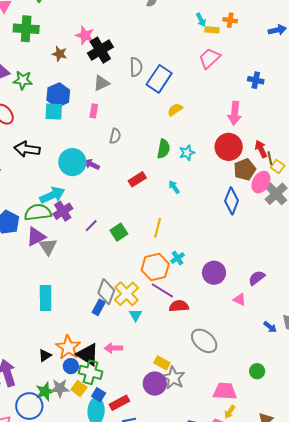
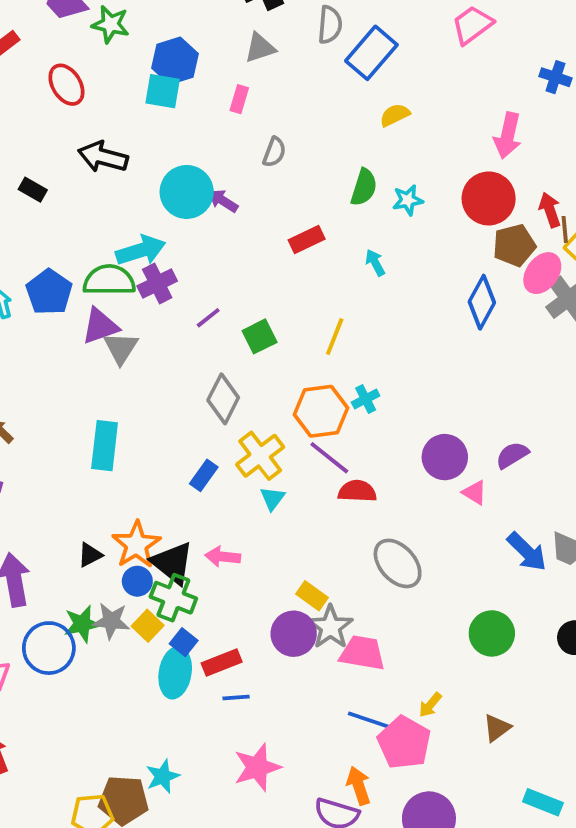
purple circle: (214, 273) -> (445, 457), moved
gray diamond: (106, 292) -> (223, 399), moved
blue arrow: (270, 327) -> (527, 552), size x1.6
green circle: (257, 371) -> (492, 633), size x1.5
pink trapezoid: (225, 391) -> (362, 653), moved

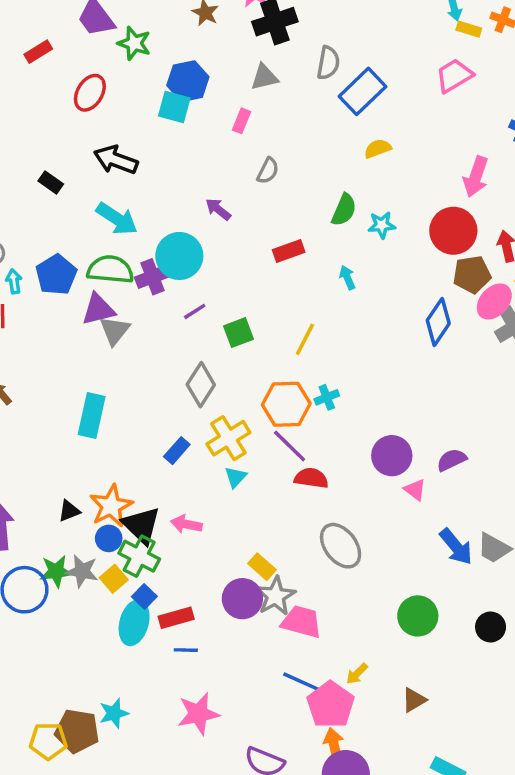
red ellipse: (66, 85) -> (90, 93), turned 57
cyan circle: (187, 192) -> (179, 256), moved
cyan arrow: (141, 250) -> (117, 219), moved, turned 45
orange arrow: (359, 786) -> (334, 745), moved

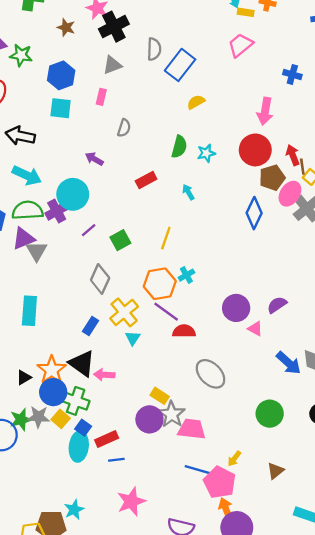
cyan square: (174, 107) -> (61, 108), moved
black triangle: (141, 525) -> (82, 363), moved
blue circle: (109, 538) -> (53, 392), size x1.5

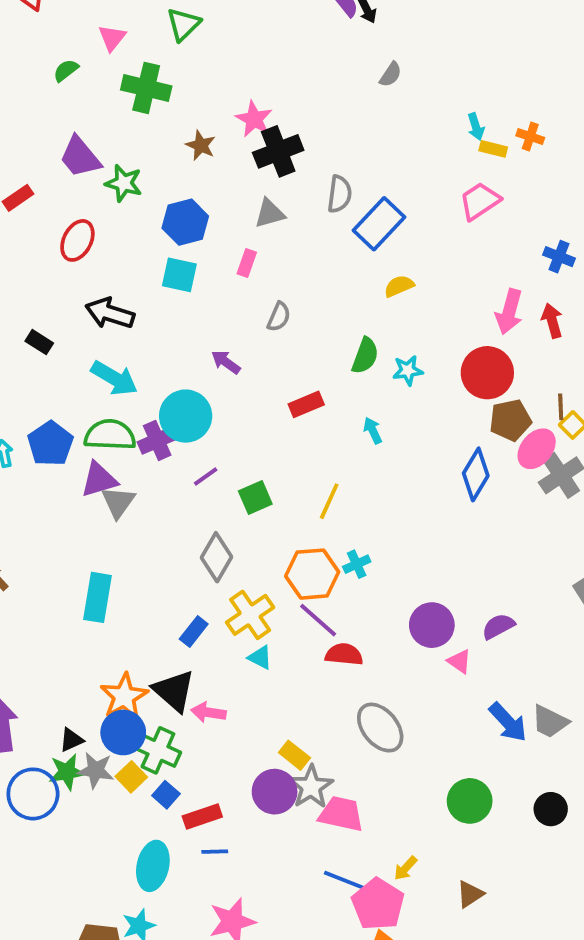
red arrow: (293, 155) -> (552, 321), moved
cyan triangle: (133, 338) -> (260, 657), turned -42
black triangle: (24, 377) -> (71, 740), moved
cyan ellipse: (79, 446) -> (153, 866), moved

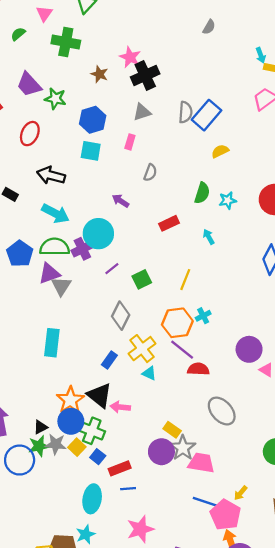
gray semicircle: (340, 194) -> (185, 112), moved

